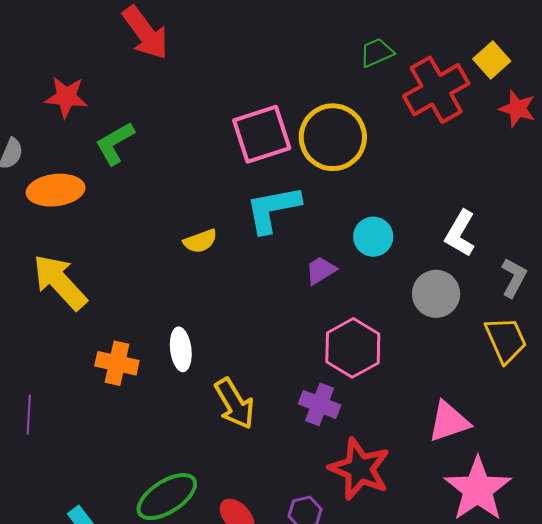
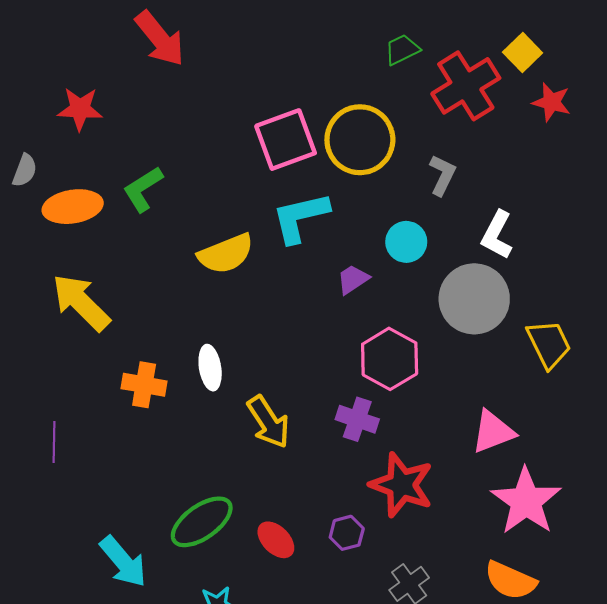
green L-shape: (115, 143) -> (143, 189), moved
yellow semicircle: (200, 241) -> (226, 254), size x1.6
gray L-shape: (514, 278) -> (442, 175), moved
gray circle: (436, 294) -> (474, 299), size x1.4

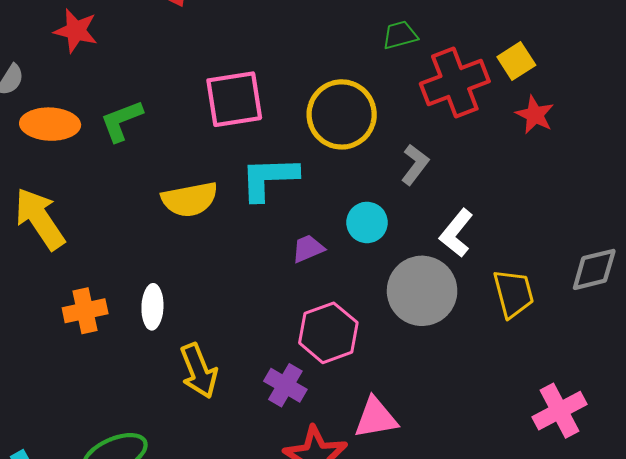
pink square: (286, 140) -> (234, 99), moved
yellow trapezoid: (549, 344) -> (514, 293), moved
orange cross: (144, 385) -> (85, 311), turned -33
pink triangle: (493, 432) -> (376, 418), moved

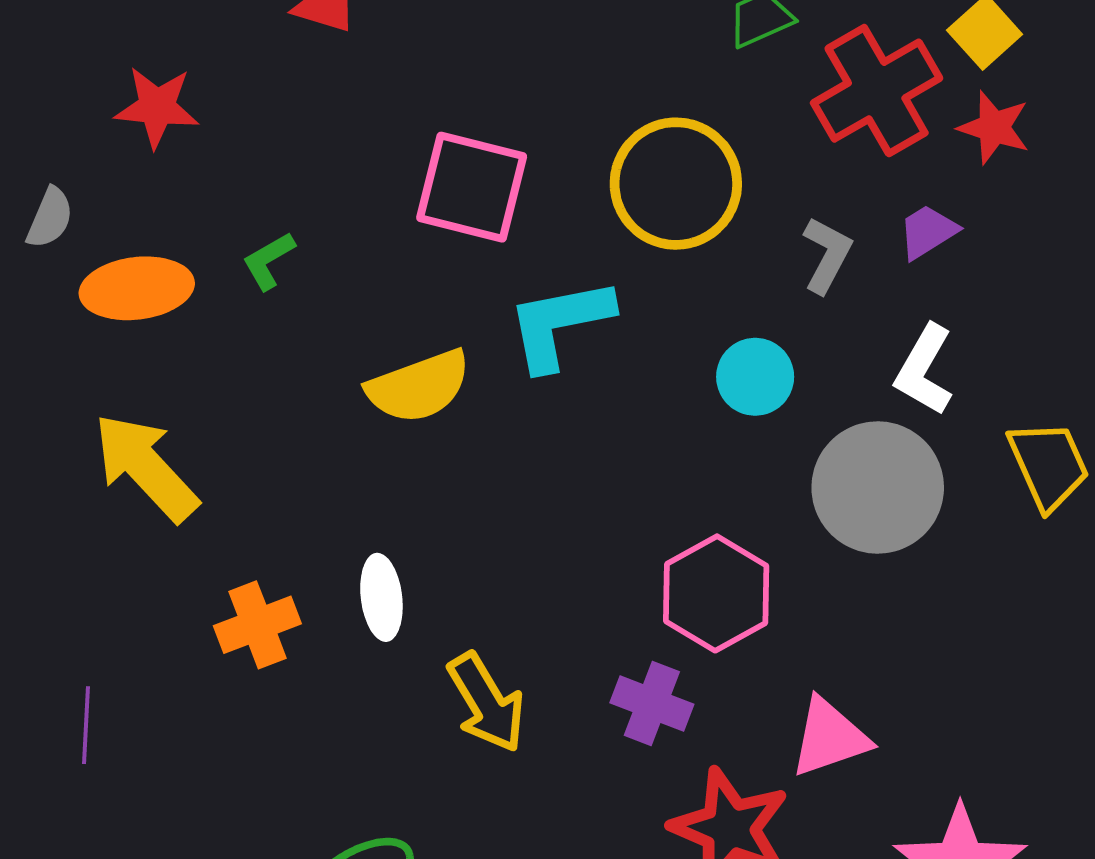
pink square: (234, 99) -> (472, 187), turned 32
red star: (535, 115) -> (994, 127), moved
green L-shape: (122, 121) -> (269, 261), size x0.7
purple trapezoid: (308, 249) -> (928, 232), moved

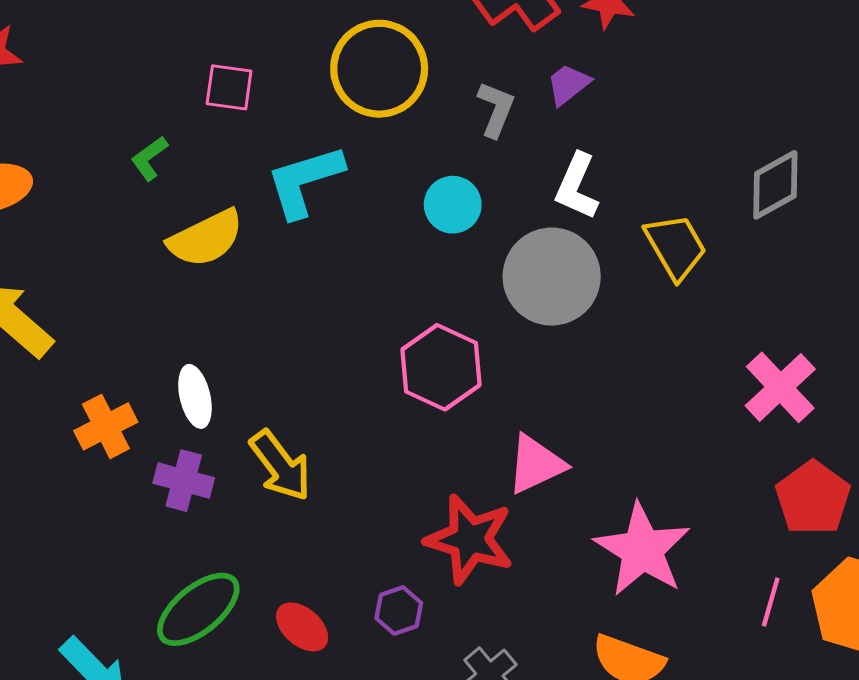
pink square: (472, 187) -> (229, 87), size x0.6
green L-shape: (269, 261) -> (149, 158), moved
purple cross: (652, 704) -> (184, 481), moved

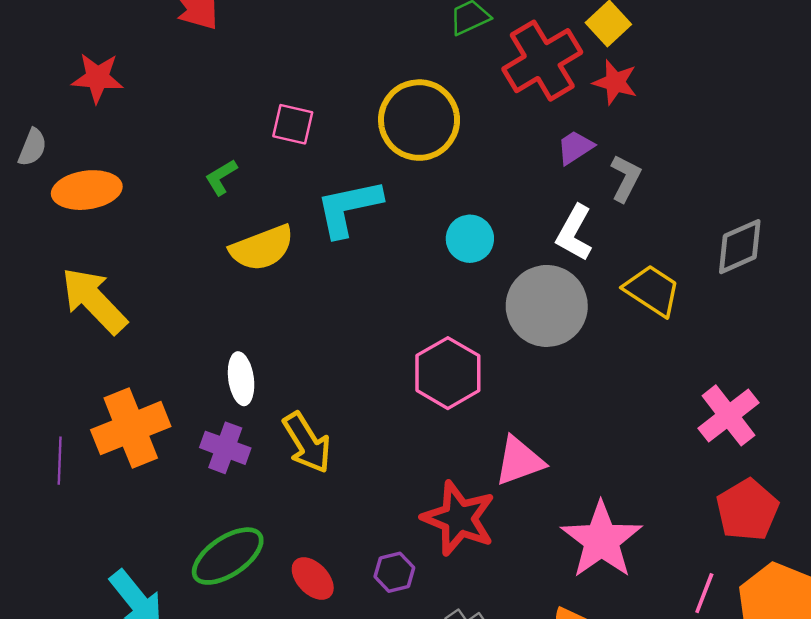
gray L-shape: (496, 109) -> (626, 178), moved
yellow trapezoid: (676, 247) -> (652, 290), turned -32
orange cross: (106, 426) -> (131, 428), moved, size x1.5

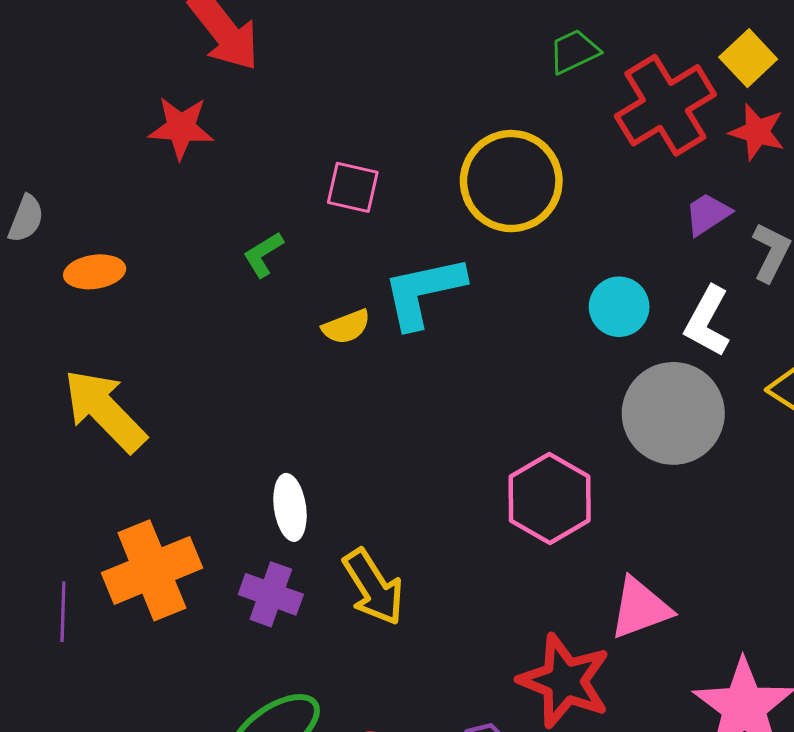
red star: (97, 78) -> (181, 128), moved
orange ellipse: (87, 190) -> (95, 272), size x0.7
cyan circle: (470, 239) -> (619, 307), moved
yellow semicircle: (262, 248) -> (346, 327), moved, size x0.6

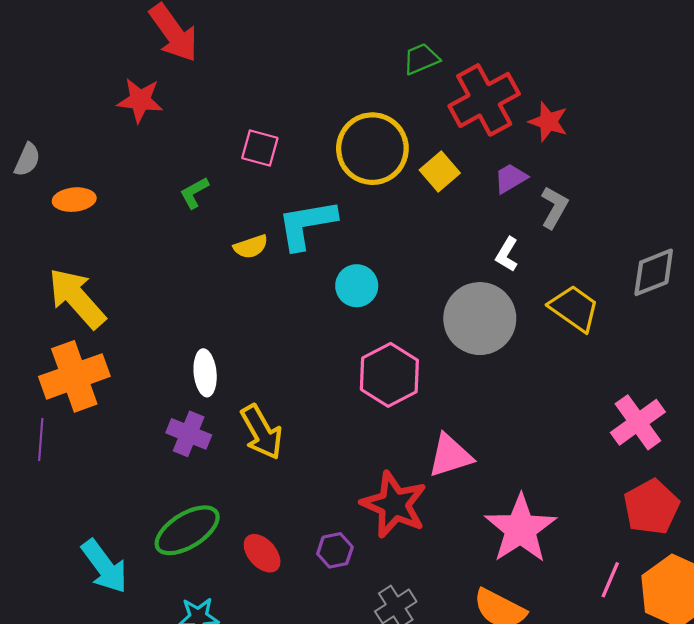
yellow square: (748, 58) -> (440, 171), moved
cyan circle: (619, 307) -> (357, 286), moved
white L-shape: (707, 321) -> (507, 254), size x0.7
orange cross: (152, 570) -> (74, 376), moved

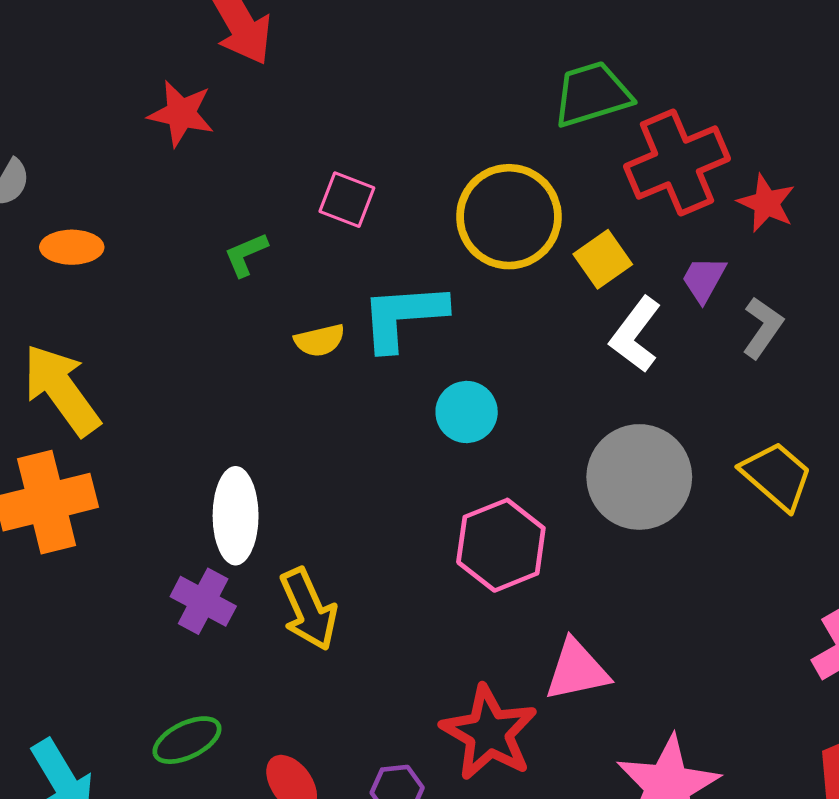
green trapezoid: (421, 59) -> (592, 94), size x1.5
purple trapezoid: (511, 178) -> (704, 279), turned -36
white L-shape: (507, 254) -> (635, 335), moved, size x1.5
white ellipse: (205, 373) -> (236, 516), size x1.4
green ellipse: (187, 530) -> (187, 740), size x0.7

